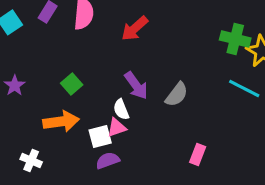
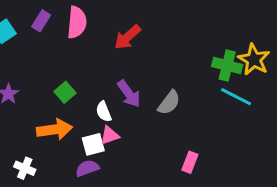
green cross: (235, 39) -> (227, 65), moved
white semicircle: (121, 109) -> (104, 112), moved
purple semicircle: (108, 161) -> (87, 168), moved

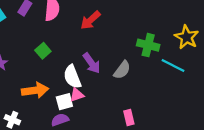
green cross: (227, 65) -> (148, 45), moved
green square: (65, 92) -> (43, 51), moved
white semicircle: (104, 112) -> (72, 77), size x1.5
pink rectangle: (190, 162) -> (129, 117), moved, turned -35

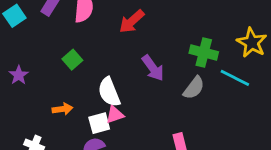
purple arrow: (92, 63) -> (153, 68), moved
gray semicircle: (122, 70) -> (194, 88), moved
orange arrow: (35, 90) -> (62, 109), size x0.6

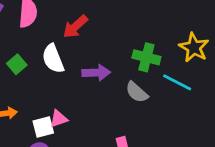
purple arrow: (153, 68) -> (96, 73), turned -56
gray semicircle: (194, 88) -> (137, 92), turned 95
white semicircle: (109, 92) -> (53, 59), moved

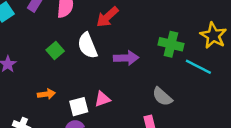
gray semicircle: (137, 92) -> (162, 97), moved
pink triangle: (59, 119) -> (102, 99), moved

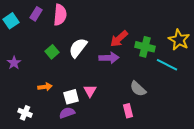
red arrow: (107, 17) -> (119, 39), moved
white semicircle: (87, 46) -> (78, 48), turned 60
pink triangle: (102, 99) -> (90, 91), turned -40

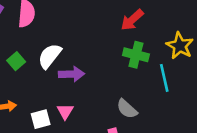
red arrow: (119, 39) -> (132, 20), moved
purple arrow: (109, 58) -> (72, 74), moved
cyan line: (167, 65) -> (164, 78), turned 50

